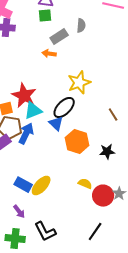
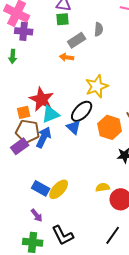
orange hexagon: (77, 142) -> (110, 127), moved
yellow semicircle: (85, 184) -> (103, 187), turned -32

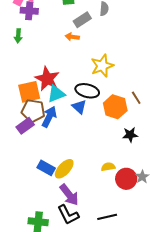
black ellipse: (82, 111) -> (87, 91), turned 60
orange square: (24, 112) -> (29, 92), size x1.6
purple arrow: (37, 215) -> (69, 195), moved, size x1.6
black line: (113, 235) -> (107, 217), moved, turned 42

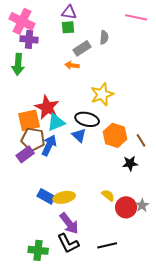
green arrow: (18, 36) -> (18, 64), size x1.5
brown line: (136, 98) -> (141, 140), moved
yellow semicircle: (108, 167) -> (108, 195), turned 48
yellow ellipse: (64, 169) -> (64, 197), turned 35

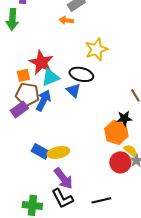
orange square: (29, 120) -> (23, 75), size x0.6
orange hexagon: (115, 135) -> (116, 132), moved
yellow semicircle: (108, 195) -> (130, 150), moved

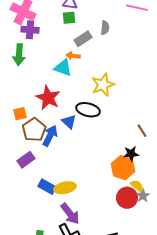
orange square: (23, 75) -> (20, 114), moved
cyan triangle: (50, 77) -> (63, 68), moved, turned 42
blue triangle: (73, 90) -> (69, 122), moved
brown pentagon: (27, 94) -> (34, 130), turned 30
purple rectangle: (19, 109) -> (26, 160), moved

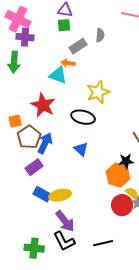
blue triangle: (69, 122) -> (81, 149), moved
purple rectangle: (26, 160) -> (34, 167), moved

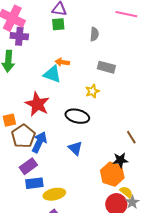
gray rectangle: (78, 46) -> (106, 67), moved, turned 48
yellow star: (98, 92) -> (92, 91), size x0.6
blue rectangle: (42, 194) -> (34, 183), moved, turned -36

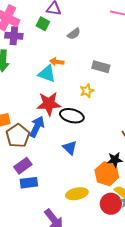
green square: (58, 24) -> (43, 24), moved, turned 32
gray semicircle: (94, 34) -> (74, 34), moved, turned 48
red star: (37, 104) -> (49, 104), moved, turned -30
blue arrow: (39, 142) -> (37, 127), moved
yellow ellipse: (54, 194) -> (77, 194), moved

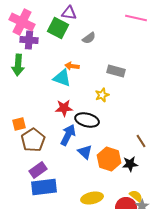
green square: (43, 24) -> (58, 28), size x1.5
red star: (49, 104) -> (64, 108), size x0.7
blue arrow: (37, 127) -> (68, 135), moved
orange hexagon: (107, 174) -> (109, 159), moved
blue rectangle: (29, 183) -> (44, 187), size x1.4

